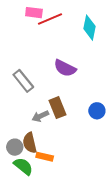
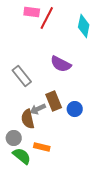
red line: (50, 19) -> (47, 18), turned -40
blue circle: (97, 111) -> (75, 109), moved
brown semicircle: (30, 143) -> (28, 119), moved

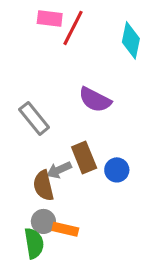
gray circle: (14, 138) -> (43, 221), moved
green semicircle: (22, 156) -> (34, 243), turned 42

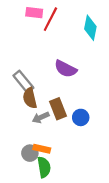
brown semicircle: (43, 186) -> (30, 98), moved
orange rectangle: (65, 229) -> (42, 149), moved
green semicircle: (34, 243) -> (44, 167), moved

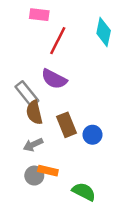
red line: (50, 19) -> (58, 41), moved
purple semicircle: (66, 69) -> (54, 79), moved
gray arrow: (41, 117) -> (33, 145), moved
green semicircle: (44, 167) -> (84, 192), moved, turned -54

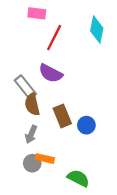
gray arrow: (33, 145) -> (31, 134), turned -42

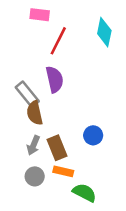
purple semicircle: (51, 73) -> (55, 79), turned -130
brown rectangle: (62, 116) -> (57, 148), moved
orange rectangle: (45, 159) -> (63, 171), moved

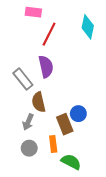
brown semicircle: (35, 113) -> (39, 102), moved
brown rectangle: (57, 148) -> (65, 124), moved
orange rectangle: (63, 171) -> (53, 144), turned 70

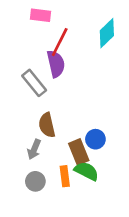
cyan diamond: (88, 27) -> (107, 33), turned 35
purple semicircle: (46, 67) -> (56, 64), moved
gray rectangle: (23, 79) -> (34, 83), moved
green semicircle: (71, 162) -> (87, 171), moved

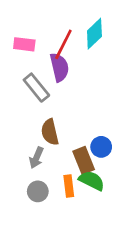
pink rectangle: (41, 15) -> (24, 44), moved
cyan diamond: (107, 33) -> (94, 34), moved

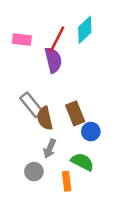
gray rectangle: (36, 88) -> (31, 105), moved
gray arrow: (36, 158) -> (50, 149), moved
brown rectangle: (84, 160) -> (75, 113), moved
orange rectangle: (69, 186) -> (67, 181), moved

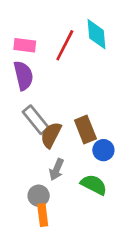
cyan diamond: (85, 30) -> (97, 34), turned -52
purple semicircle: (53, 60) -> (23, 76), moved
brown semicircle: (45, 118) -> (51, 135), turned 40
orange rectangle: (67, 181) -> (43, 215), moved

